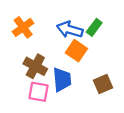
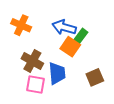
orange cross: (23, 27) -> (21, 25), turned -30
green rectangle: (94, 27) -> (80, 36), moved

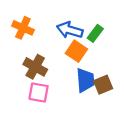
green rectangle: (80, 36) -> (95, 33), moved
blue trapezoid: (57, 73) -> (85, 80), moved

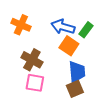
brown square: (103, 85) -> (75, 89), moved

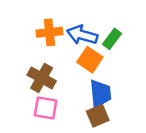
orange cross: (21, 25) -> (49, 32), moved, turned -30

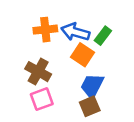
blue trapezoid: (100, 94) -> (92, 86), turned -148
pink square: (46, 108) -> (42, 99), turned -30

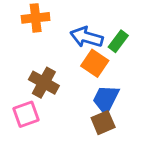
orange cross: (45, 30) -> (36, 18), moved
pink square: (42, 99) -> (26, 114), moved

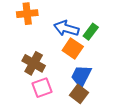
pink square: (26, 114) -> (42, 88), moved
brown square: (103, 123) -> (79, 94), turned -30

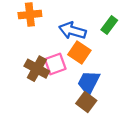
green rectangle: (91, 32) -> (109, 25), moved
pink square: (42, 88) -> (55, 64), moved

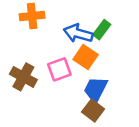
green rectangle: (109, 25) -> (102, 30), moved
brown cross: (37, 69) -> (23, 77), moved

